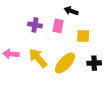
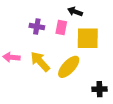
yellow square: (83, 36) -> (88, 38), size x1.6
black cross: (94, 63) -> (99, 89), moved

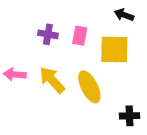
black arrow: (75, 12) -> (124, 15), moved
yellow ellipse: (69, 67) -> (89, 87), turned -70

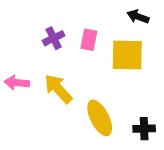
purple cross: (48, 34) -> (54, 38), turned -36
yellow ellipse: (89, 87) -> (100, 118), moved

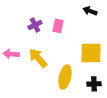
yellow square: (127, 55) -> (91, 53), moved
yellow ellipse: (100, 118) -> (65, 77), turned 40

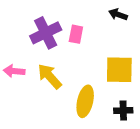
purple cross: (35, 25) -> (46, 33), size x1.6

